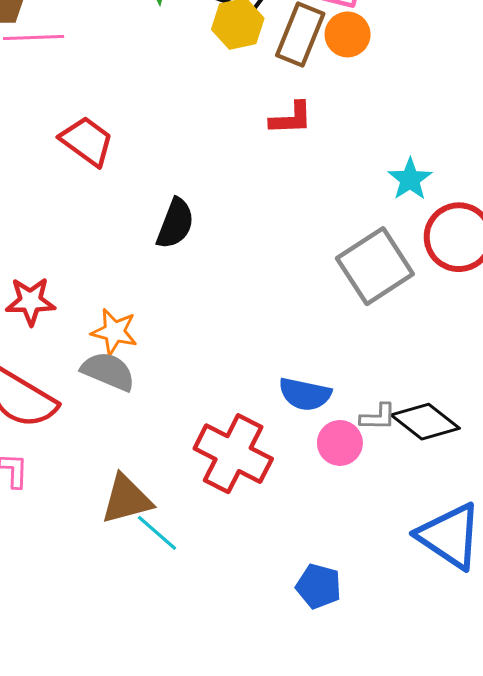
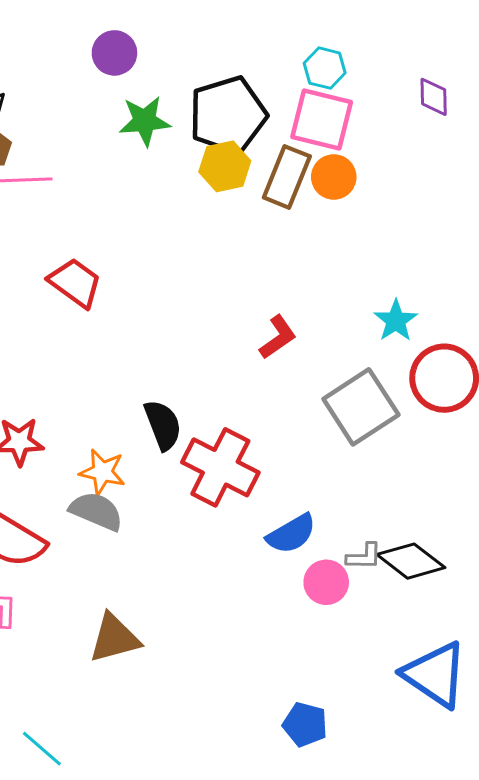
red L-shape: (291, 118) -> (278, 337), moved, turned -33
black semicircle: (175, 223) -> (163, 425), moved, turned -42
blue semicircle: (305, 394) -> (291, 534), turned -42
red cross: (233, 454) -> (220, 467), moved
cyan line: (157, 533) -> (42, 749), moved

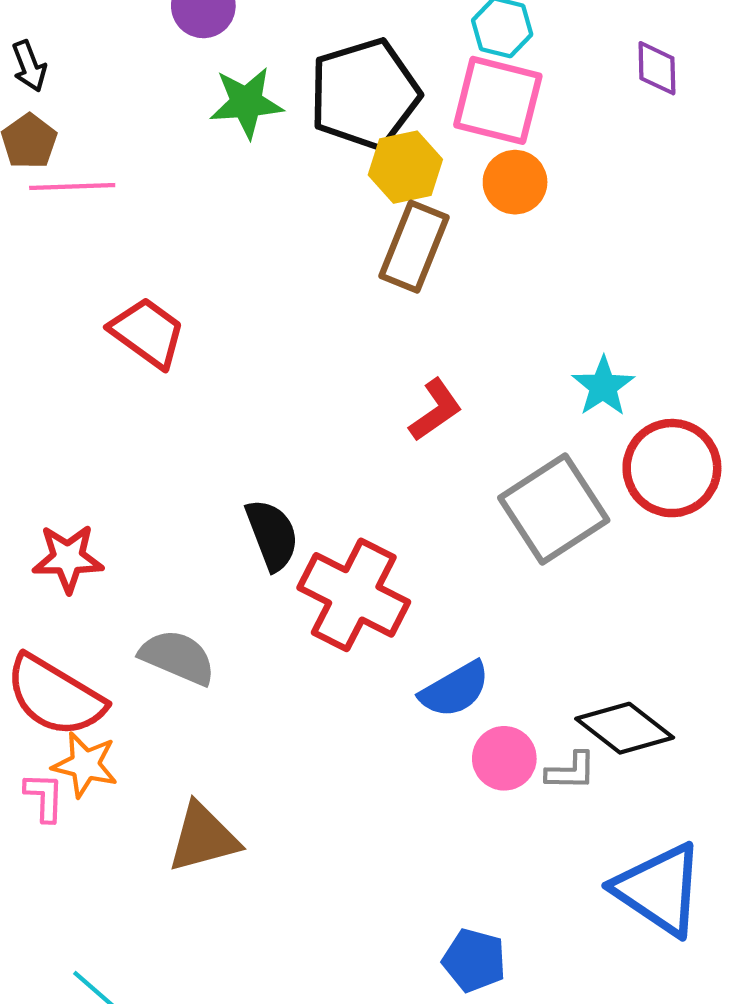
yellow hexagon: (225, 166) -> (405, 167), moved
brown rectangle: (287, 177) -> (414, 247), moved
orange star: (102, 472) -> (85, 765), moved
gray L-shape: (364, 557) -> (571, 771), moved

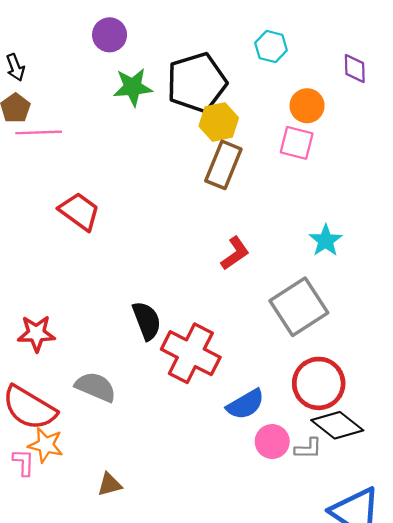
pink square: (498, 100) -> (297, 143), moved, size x0.7
orange circle: (515, 182) -> (307, 106), moved
red circle: (672, 468) -> (319, 383), moved
brown triangle: (203, 838) -> (110, 485), size x0.6

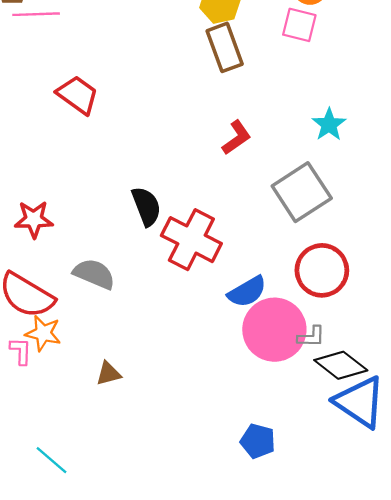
brown rectangle: (223, 165) -> (225, 47), turned -42
black diamond: (337, 425) -> (341, 365), moved
pink circle: (272, 442) -> (274, 330), size x1.8

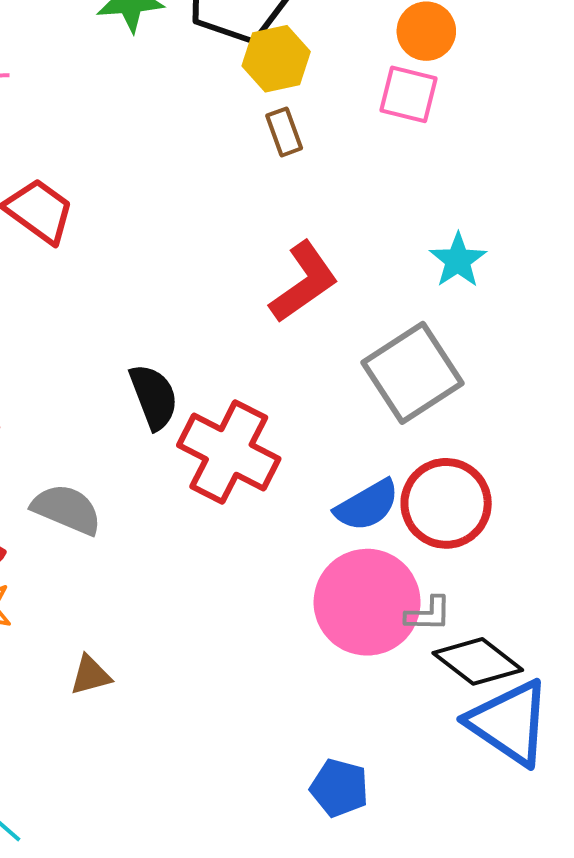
brown rectangle: (225, 47) -> (284, 132), size x0.6
red L-shape: (236, 138) -> (304, 282), size x1.4
blue semicircle: (247, 292) -> (367, 505), moved

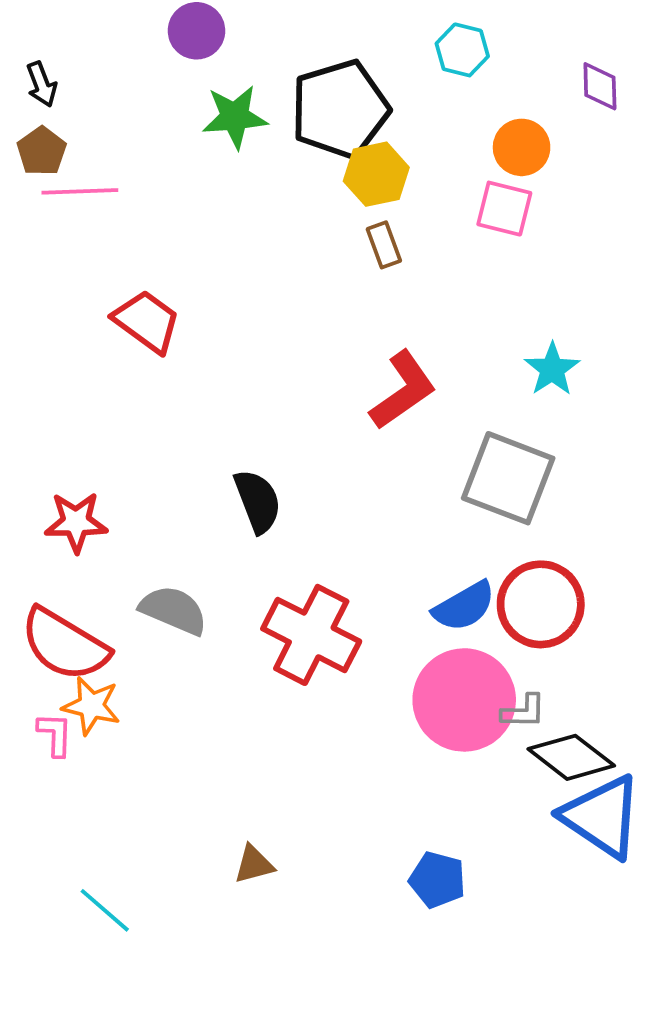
gray square: (412, 373) -> (508, 478), turned -36
red cross: (229, 452) -> (311, 635), moved
brown triangle: (90, 675) -> (254, 864), moved

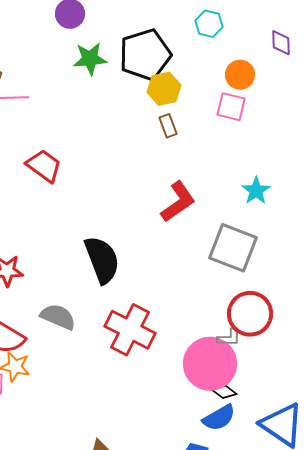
black semicircle: (258, 501) -> (102, 260), size x1.4
blue semicircle: (464, 606) -> (219, 418), moved
gray L-shape: (523, 711) -> (229, 338), moved
black diamond: (571, 757) -> (224, 392), moved, size x0.6

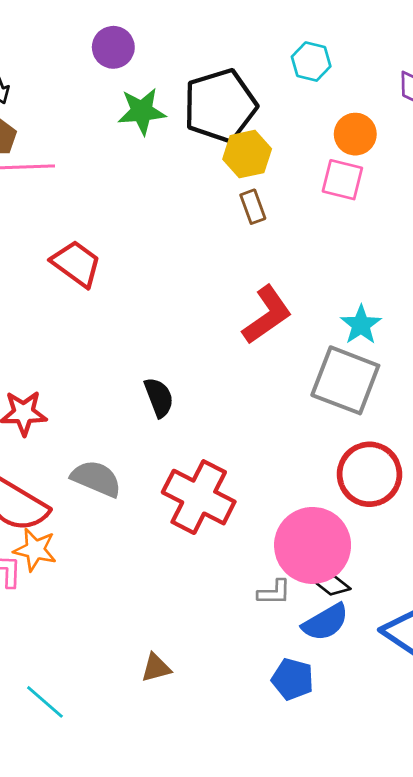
cyan star: (256, 191) -> (361, 325), moved
black semicircle: (102, 260) -> (159, 397), size x0.6
gray L-shape: (229, 338) -> (274, 592), moved

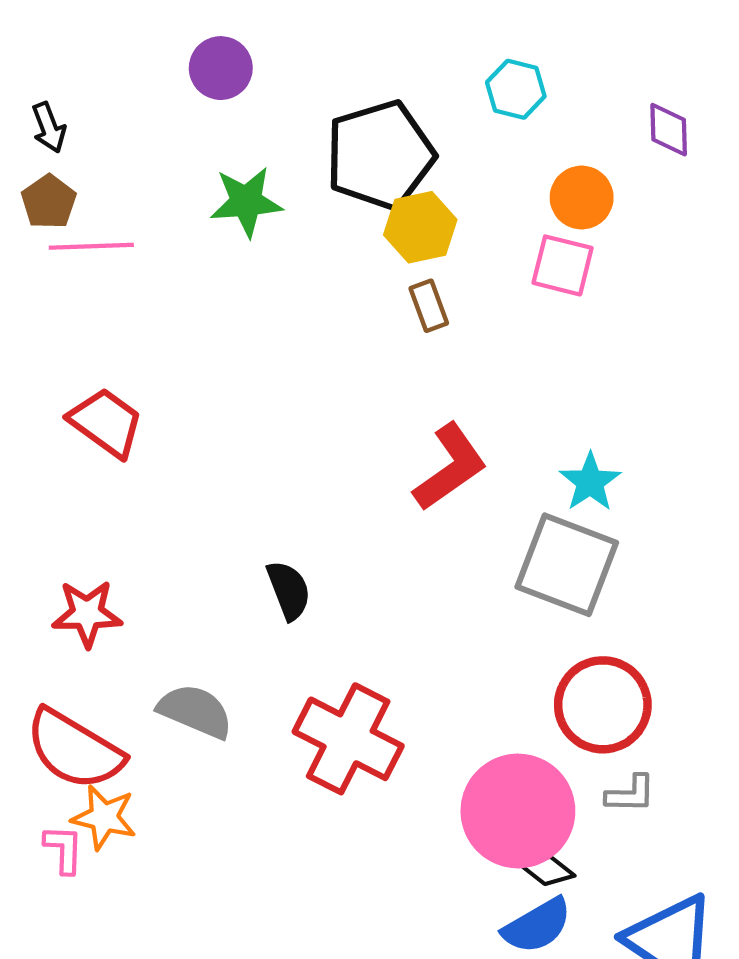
green star: (142, 111) -> (246, 202), moved
red trapezoid: (76, 264) -> (106, 423), moved
gray L-shape: (274, 592) -> (630, 794), moved

